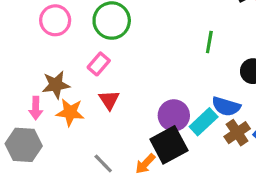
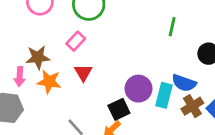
cyan rectangle: (204, 122) -> (164, 95), turned -35
black square: (169, 145) -> (119, 109), moved, size x0.7

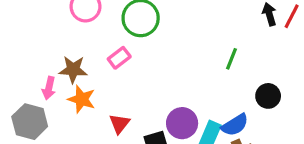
red triangle: (83, 73) -> (119, 124), moved
blue semicircle: (184, 83) -> (235, 125), turned -60

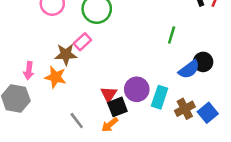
brown star: (73, 70) -> (66, 54), moved
red triangle: (119, 124) -> (109, 94), moved
blue semicircle: (235, 125) -> (189, 69), moved

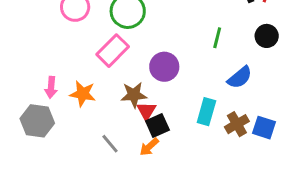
pink rectangle: (82, 42) -> (113, 51), size x1.5
brown star: (66, 54) -> (134, 95), moved
black circle: (203, 62) -> (267, 36), moved
purple circle: (137, 89) -> (164, 67), moved
blue square: (208, 113) -> (264, 128), turned -30

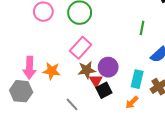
pink rectangle: (113, 51) -> (81, 48), moved
purple circle: (164, 67) -> (108, 67), moved
pink arrow: (51, 87) -> (29, 68), size x1.5
orange arrow: (149, 147) -> (132, 102), moved

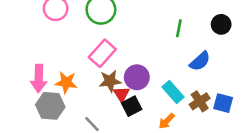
cyan rectangle: (137, 79) -> (173, 92), turned -54
gray hexagon: (21, 91) -> (50, 106), moved

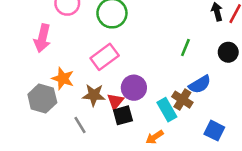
pink arrow: (39, 78) -> (42, 38), moved
brown star: (110, 81) -> (94, 95), moved
brown cross: (200, 101) -> (182, 100), moved, turned -36

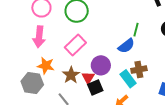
pink arrow: (42, 38) -> (39, 37), moved
blue semicircle: (200, 84) -> (126, 46), moved
brown star: (94, 95) -> (71, 75), turned -30
brown cross: (182, 100) -> (139, 70), turned -35

